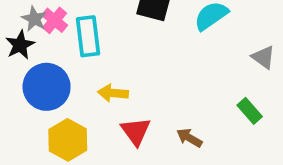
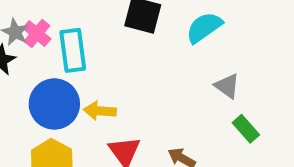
gray triangle: (263, 57) -> (227, 86), moved
blue circle: (47, 87) -> (54, 104), moved

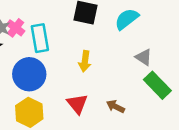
yellow arrow: (100, 111) -> (85, 61), moved, turned -84
green rectangle: (246, 129) -> (157, 85), size x1.5

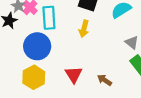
yellow arrow: (85, 61) -> (84, 29), moved

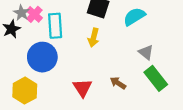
yellow hexagon: (34, 77) -> (25, 91), moved
brown arrow: (105, 80) -> (118, 83), moved

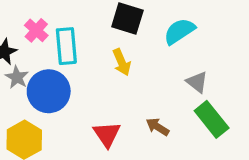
gray star: (21, 13) -> (17, 77), moved
yellow arrow: (94, 38) -> (122, 62), turned -36

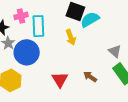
pink cross: (36, 30) -> (21, 16), turned 32
cyan semicircle: (179, 31) -> (90, 20), moved

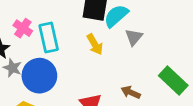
pink cross: (21, 16) -> (23, 28), turned -32
gray triangle: (115, 51) -> (134, 37), moved, turned 40

